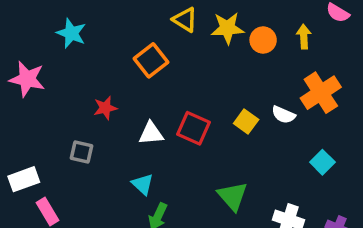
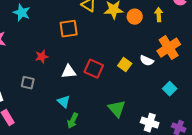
orange square: (151, 60) -> (69, 29), turned 30

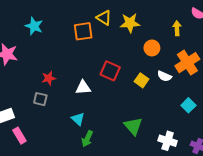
orange circle: (135, 17) -> (152, 48), moved
orange square: (69, 29) -> (83, 31), moved
red star: (42, 57) -> (49, 78), moved
red square: (94, 69) -> (110, 71), moved

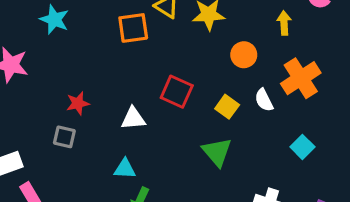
white semicircle: (164, 76) -> (264, 100), turned 40
cyan triangle: (78, 119) -> (125, 169), turned -40
green triangle: (133, 126) -> (217, 152), moved

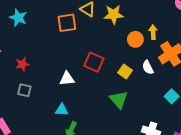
yellow arrow: (284, 23) -> (153, 32), moved
red star: (78, 103) -> (22, 64), moved

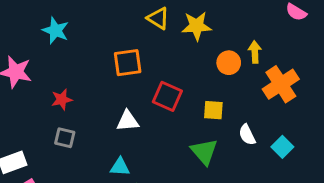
orange square: (67, 23) -> (128, 63), moved
white semicircle: (148, 67) -> (247, 135), moved
yellow square: (125, 72) -> (213, 110), turned -32

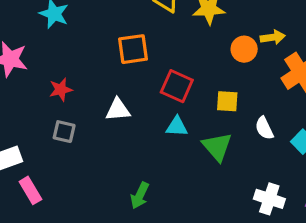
yellow arrow: (255, 52) -> (273, 37), turned 85
white triangle: (128, 121) -> (118, 110), moved
cyan triangle: (120, 167) -> (177, 127), moved

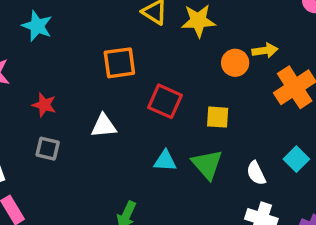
red star: (61, 89) -> (44, 105), turned 30
cyan triangle: (177, 127) -> (165, 161), moved
white semicircle: (264, 128) -> (256, 173), moved

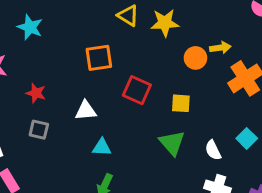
cyan triangle: (165, 161) -> (102, 147), moved

